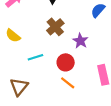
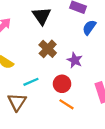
brown triangle: (19, 87) -> (17, 102), moved

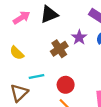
black triangle: (42, 16) -> (49, 14), moved, turned 30
purple star: (75, 60) -> (79, 37), moved

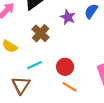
brown cross: (59, 49) -> (41, 33), moved

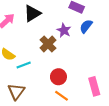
brown cross: (41, 33) -> (48, 44), moved
cyan line: (34, 65) -> (24, 65), moved

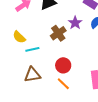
brown triangle: (16, 91) -> (32, 75), moved, turned 36

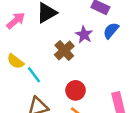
cyan line: (32, 49) -> (34, 75), turned 72

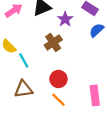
purple star: (84, 35) -> (65, 19), moved

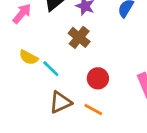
orange line: (58, 100) -> (93, 110), moved

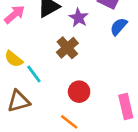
brown triangle: (60, 102) -> (19, 101), moved

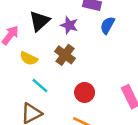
yellow semicircle: (14, 59) -> (29, 58), moved

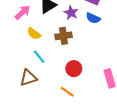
blue semicircle: (107, 25) -> (93, 18), moved, turned -104
brown cross: (65, 55) -> (63, 36), turned 35

